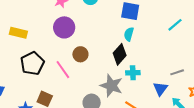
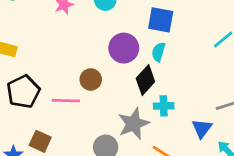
purple circle: (64, 27) -> (124, 48), moved
pink line: (63, 70) -> (66, 101), turned -54
gray star: (111, 86) -> (134, 124), turned 30

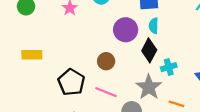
black pentagon: (23, 92) -> (71, 82), moved
pink line: (66, 101) -> (106, 92), moved, turned 35

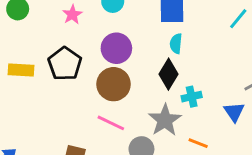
purple circle: (126, 30) -> (116, 48), moved
brown circle: (106, 61) -> (114, 84), size x1.5
black pentagon: (71, 82) -> (65, 64), moved

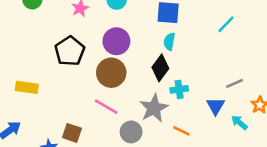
yellow rectangle: (21, 70) -> (27, 87), moved

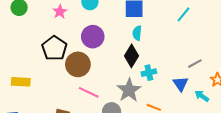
brown circle: (111, 73) -> (78, 64), moved

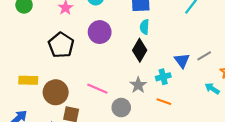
brown circle: (78, 64) -> (56, 92), moved
cyan cross: (149, 73) -> (163, 77), moved
blue triangle: (181, 84) -> (182, 61), moved
gray star: (129, 90) -> (138, 85), size x0.7

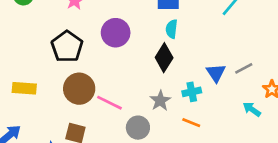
brown circle: (56, 92) -> (79, 89), moved

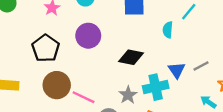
cyan semicircle: (172, 29) -> (168, 30), moved
black diamond: (164, 58) -> (131, 57), turned 70
cyan cross: (192, 92) -> (156, 87), size x1.5

